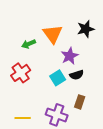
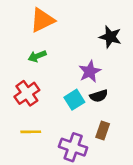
black star: (86, 29) -> (110, 37), turned 30
orange triangle: (53, 34) -> (42, 20), moved, turned 40
yellow line: (23, 118) -> (31, 132), moved

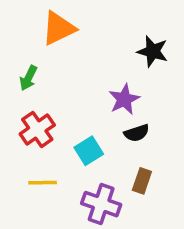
green arrow: (37, 56) -> (28, 78), moved, turned -42
cyan square: (74, 100) -> (89, 151), moved

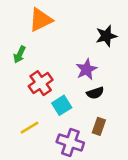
black star: (153, 51) -> (106, 36), turned -30
red cross: (37, 129) -> (41, 83), moved
yellow line: (43, 183) -> (29, 128), turned -30

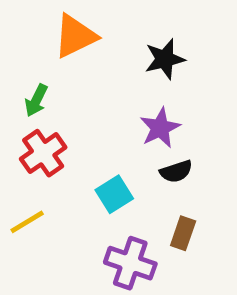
black star: (106, 36) -> (165, 59), moved
red cross: (41, 83) -> (43, 153), moved
yellow line: (29, 128) -> (27, 222), moved

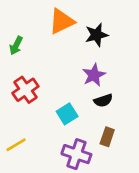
orange triangle: (75, 36) -> (62, 21), moved
green arrow: (36, 100) -> (16, 46), moved
yellow line: (27, 222) -> (16, 145), moved

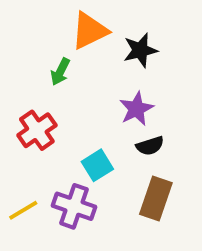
green arrow: (16, 46) -> (60, 72), moved
brown rectangle: (107, 137) -> (156, 199), size x1.5
purple cross: (76, 154) -> (74, 206), moved

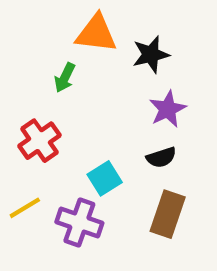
orange triangle: (90, 31) -> (96, 33), turned 33
purple star: (136, 109) -> (168, 109), moved
yellow line: (23, 210) -> (25, 208), moved

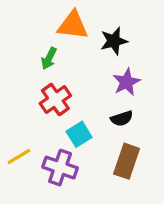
red cross: (39, 141) -> (55, 100), moved

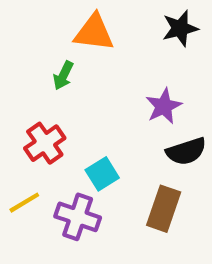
black star: (114, 41) -> (180, 28), moved
red cross: (55, 100) -> (45, 143), moved
black semicircle: (122, 118) -> (186, 151), moved, size x1.4

